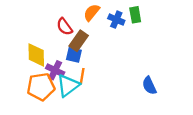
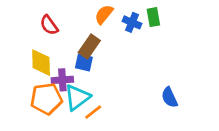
red semicircle: (64, 27) -> (49, 25), moved
purple cross: (55, 70) -> (62, 80), turned -30
orange line: (82, 76) -> (93, 112), moved, turned 42

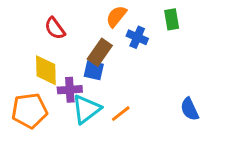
blue cross: (132, 22) -> (137, 37), moved
orange pentagon: (46, 99) -> (29, 111), moved
orange line: (93, 112) -> (121, 114), moved

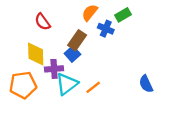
green rectangle: (172, 19) -> (123, 15), moved, turned 70
blue square: (94, 70) -> (72, 54), turned 35

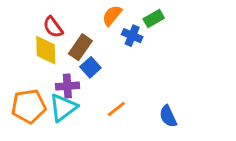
brown rectangle: (77, 40) -> (80, 47), moved
yellow diamond: (36, 54) -> (46, 50), moved
cyan triangle: (67, 84) -> (63, 108), moved
blue semicircle: (146, 84) -> (168, 116), moved

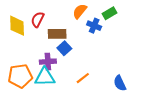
red semicircle: (53, 27) -> (38, 19), turned 63
brown rectangle: (80, 47) -> (57, 34), turned 54
yellow diamond: (46, 50) -> (17, 26), moved
cyan triangle: (63, 108) -> (45, 77), turned 35

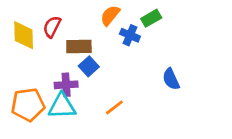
blue semicircle: (120, 83) -> (171, 79), moved

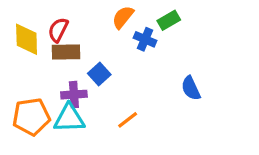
brown rectangle: (79, 47) -> (66, 52), moved

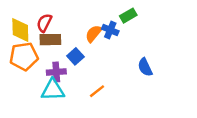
orange semicircle: (123, 17) -> (93, 34), moved
orange pentagon: (31, 117) -> (24, 56), moved

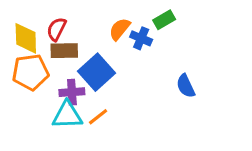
orange semicircle: (93, 34) -> (120, 29), moved
blue square: (75, 56) -> (97, 72), size x1.6
orange line: (97, 91) -> (98, 117), moved

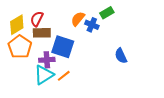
yellow diamond: (26, 38) -> (17, 25), turned 60
orange pentagon: (30, 72) -> (20, 47), turned -30
blue square: (97, 72) -> (63, 47), turned -30
cyan triangle: (67, 115) -> (44, 75), turned -30

